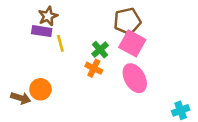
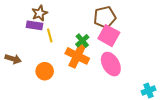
orange cross: (94, 68) -> (77, 56), size x1.6
orange circle: (40, 89) -> (45, 71), moved
brown arrow: (21, 98) -> (13, 59), moved

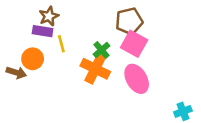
orange circle: (45, 71) -> (33, 59), moved

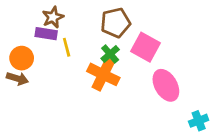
brown pentagon: (129, 21) -> (116, 23), moved
orange circle: (33, 59) -> (22, 58), moved
pink ellipse: (137, 79) -> (166, 85), moved

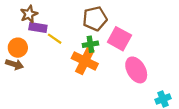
brown star: (53, 17) -> (29, 14), moved
yellow line: (67, 47) -> (55, 39), turned -40
green cross: (110, 54) -> (90, 44), turned 32

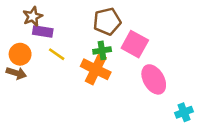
yellow line: (55, 39) -> (57, 54), moved

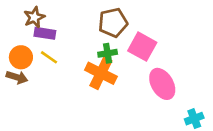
yellow line: (57, 54) -> (49, 57), moved

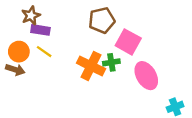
green cross: (108, 53) -> (111, 62), moved

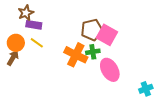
brown pentagon: (102, 20) -> (92, 30), moved
brown arrow: (15, 70) -> (13, 58), turned -77
pink ellipse: (146, 76) -> (110, 70), moved

